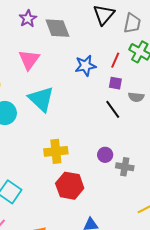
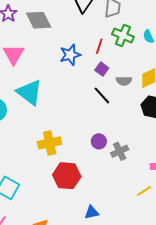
purple square: (115, 83) -> (102, 69), turned 32
gray cross: (125, 167) -> (120, 151), turned -30

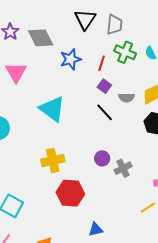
blue star: (70, 55) -> (71, 59), moved
cyan triangle: (30, 92) -> (52, 109), moved

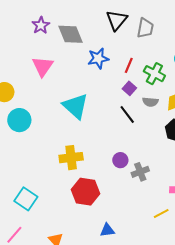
green cross: (125, 52) -> (154, 74), moved

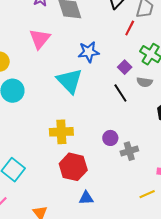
blue star: (98, 58) -> (89, 52), moved
red line: (129, 65) -> (130, 28), moved
blue triangle: (107, 230) -> (86, 198), moved

